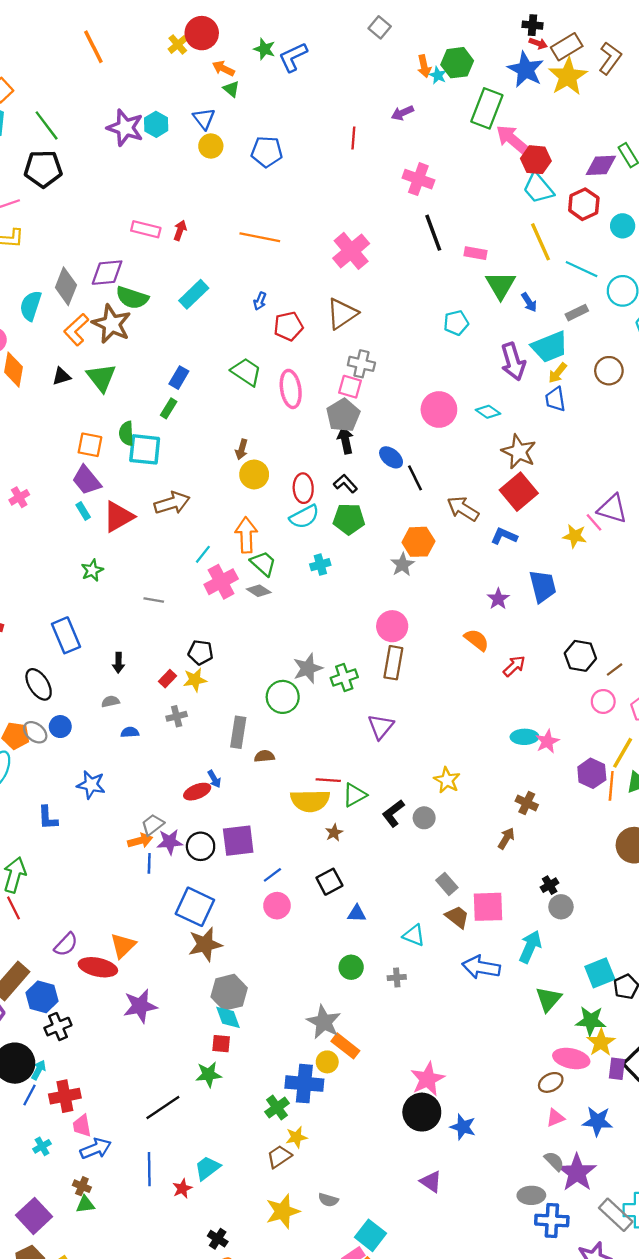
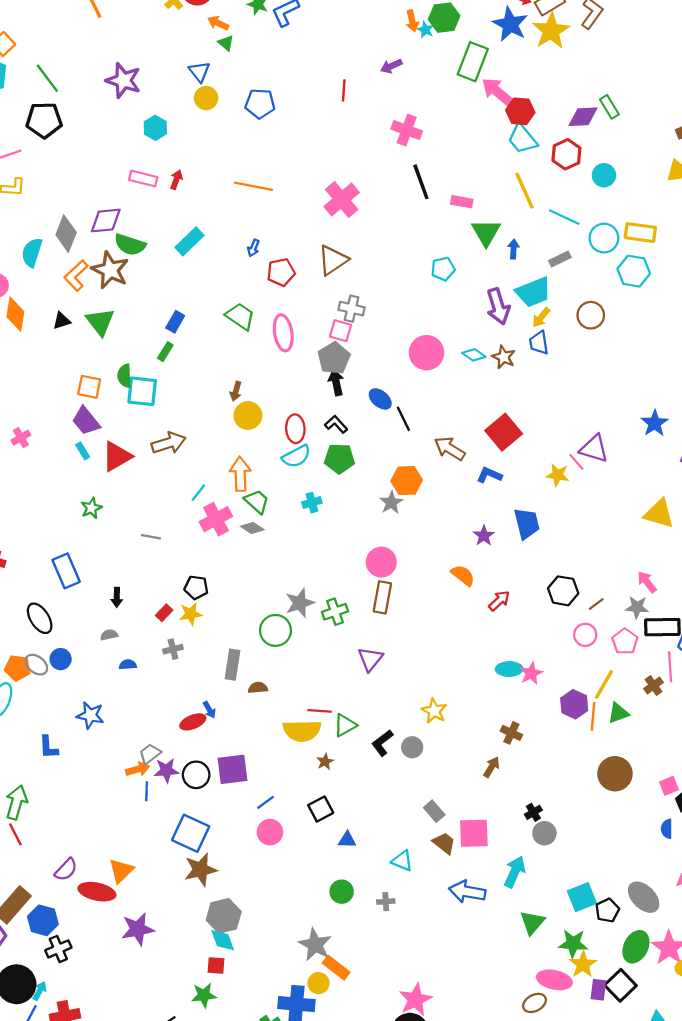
cyan hexagon: (156, 124) -> (155, 128), moved
blue arrow: (529, 302) -> (514, 249), turned -144
brown star: (519, 452) -> (504, 357), moved, size x0.7

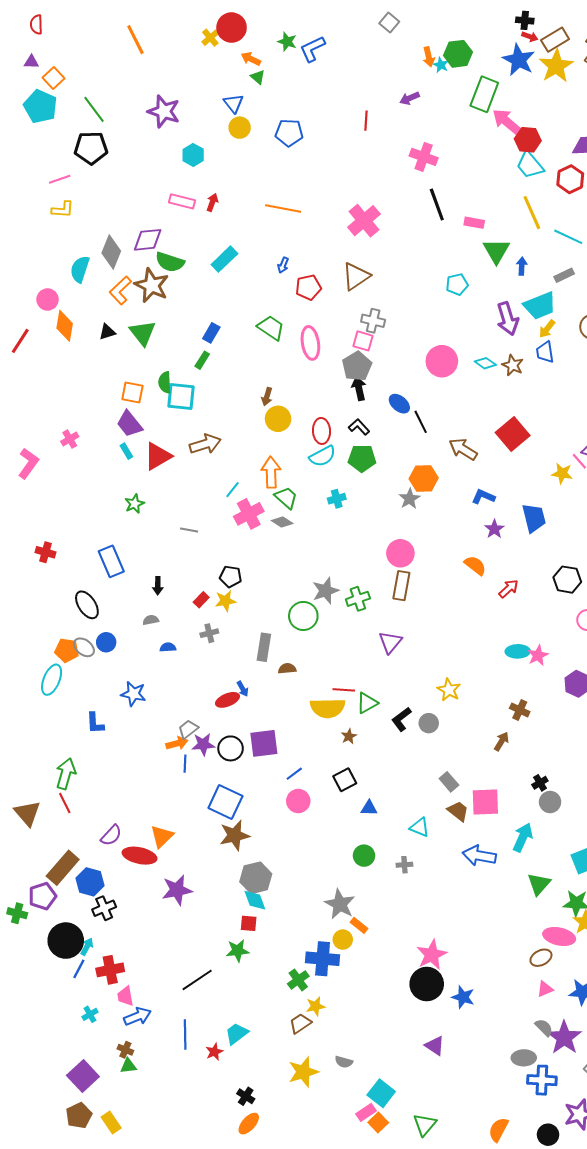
blue L-shape: (489, 475) -> (483, 497), moved
orange rectangle: (336, 968) -> (359, 925), size x0.7

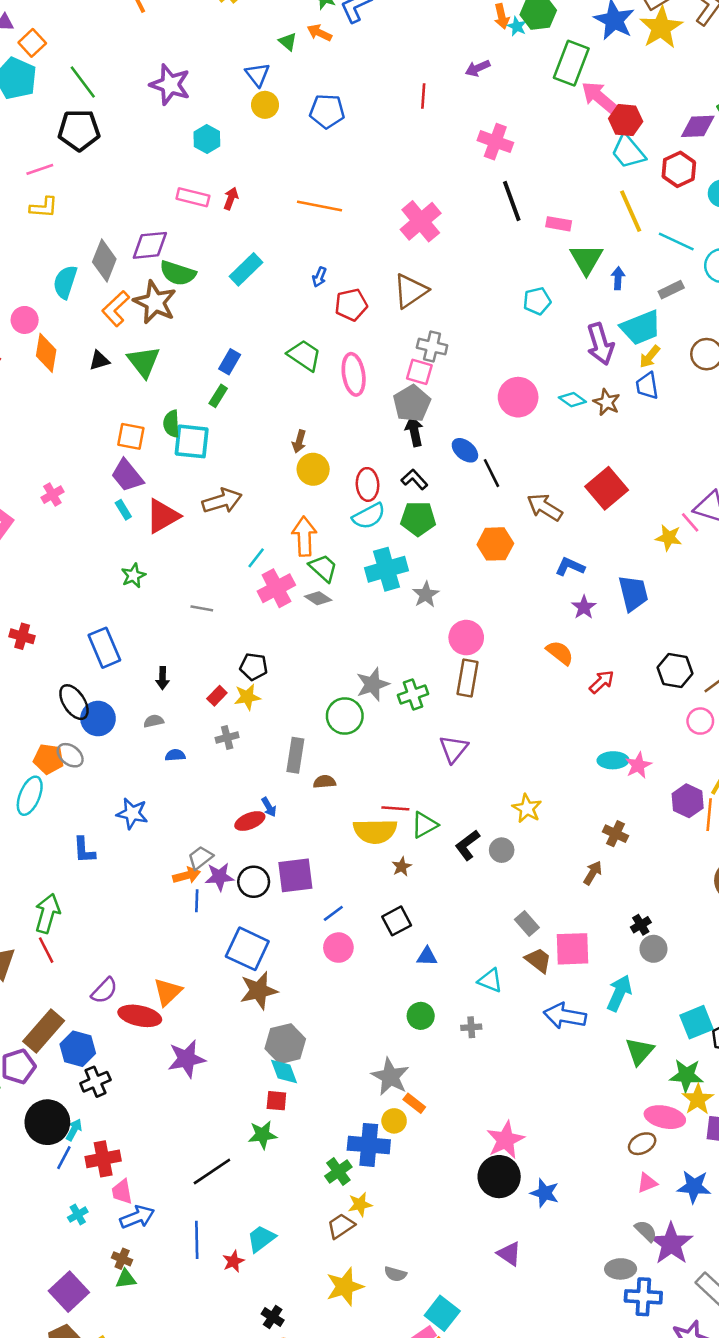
orange arrow: (251, 59) -> (319, 33), moved
cyan cross: (337, 499) -> (386, 569), size x1.8
gray star: (409, 499) -> (426, 595), moved
blue circle: (106, 642) -> (98, 719), moved, size x1.4

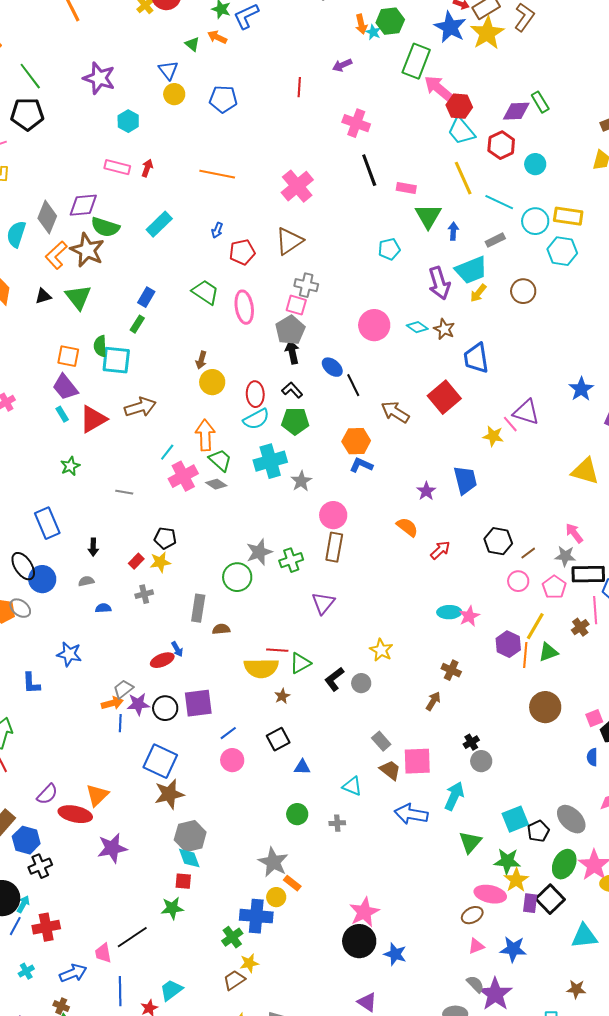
blue trapezoid: (647, 386) -> (476, 358), moved, size x1.4
blue L-shape: (570, 567) -> (361, 465), moved
pink trapezoid: (122, 1192) -> (103, 953), moved

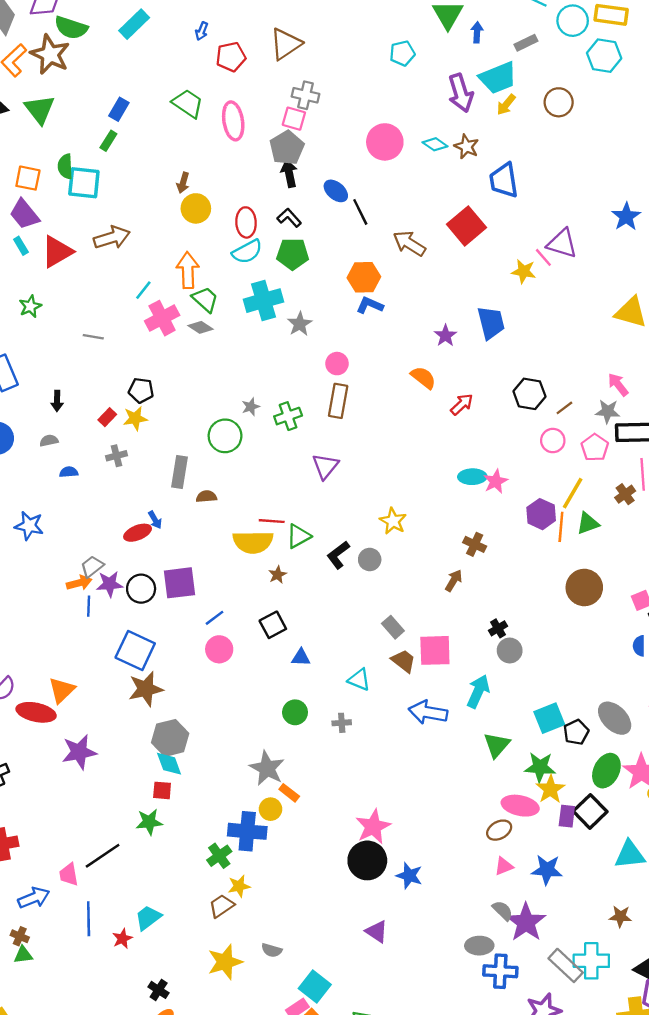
pink circle: (333, 515) -> (337, 364), size x0.7
gray star: (259, 552) -> (251, 407), size x0.6

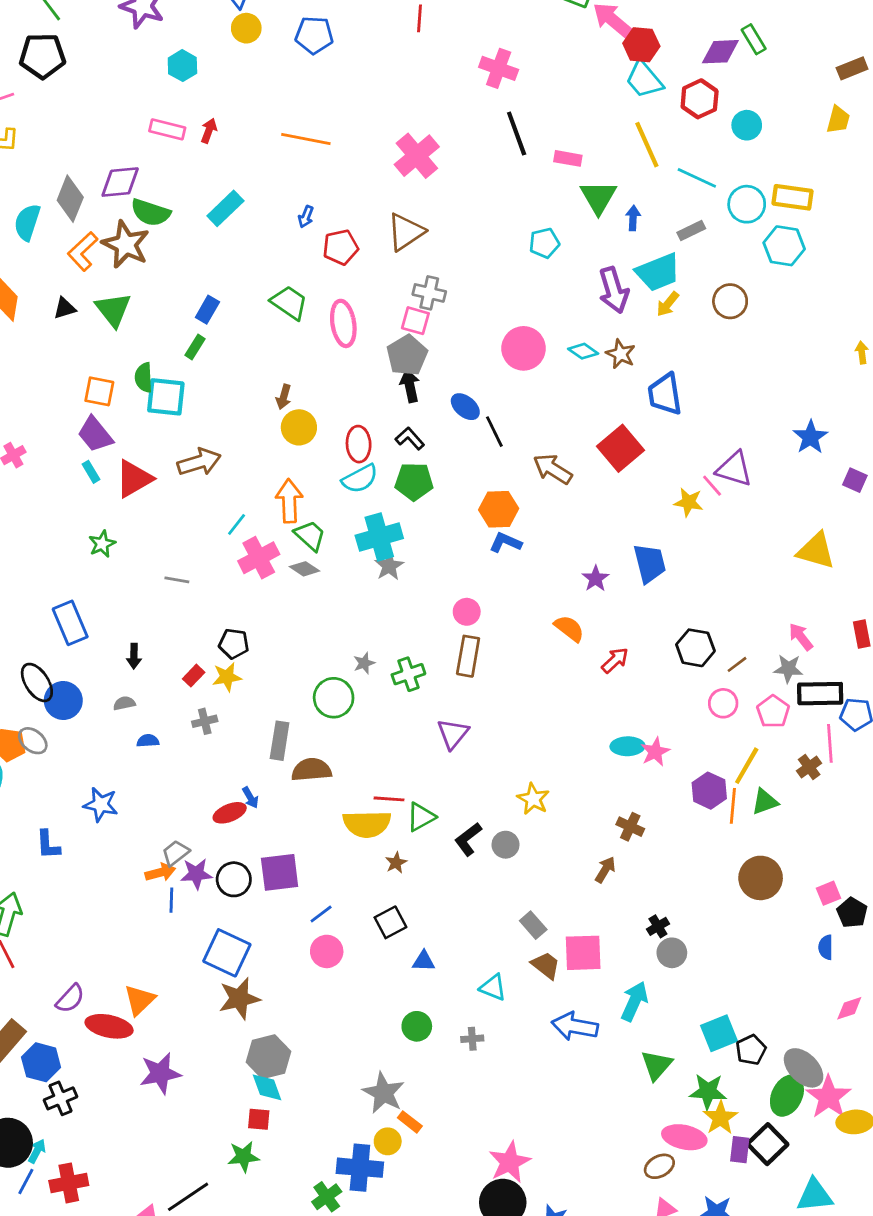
gray star: (300, 324) -> (389, 566), moved
brown semicircle: (206, 497) -> (311, 770), size x1.6
gray ellipse: (615, 718) -> (804, 1068), moved

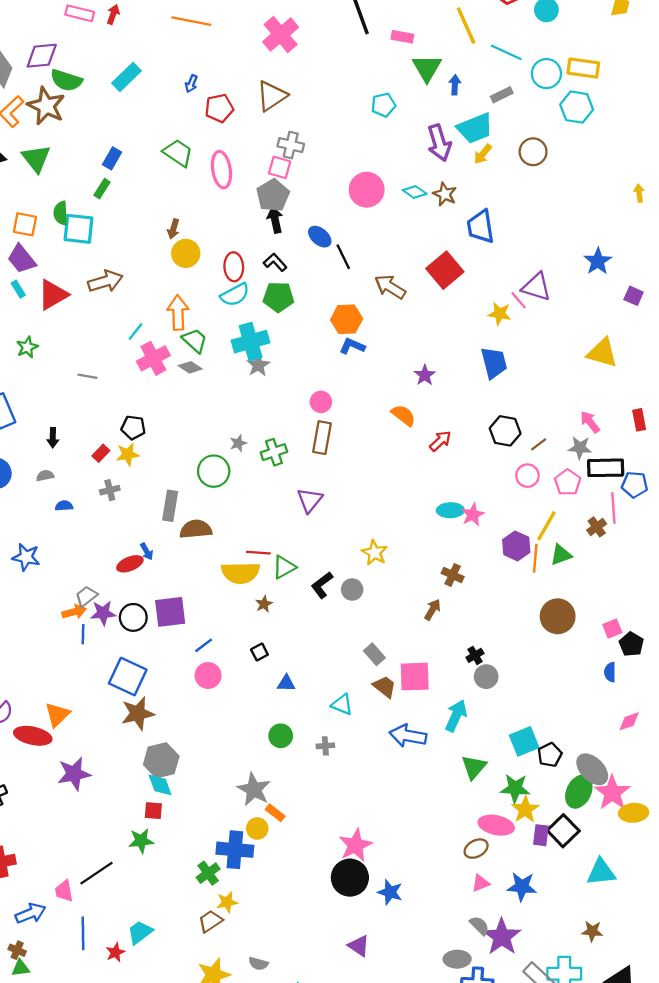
blue trapezoid: (650, 563) -> (494, 363), moved
black square: (390, 922) -> (259, 652), size x0.7

